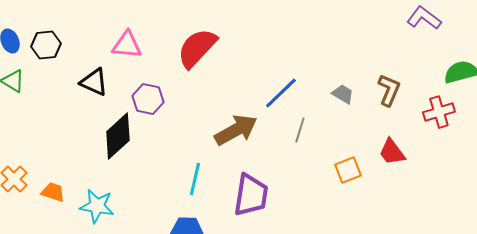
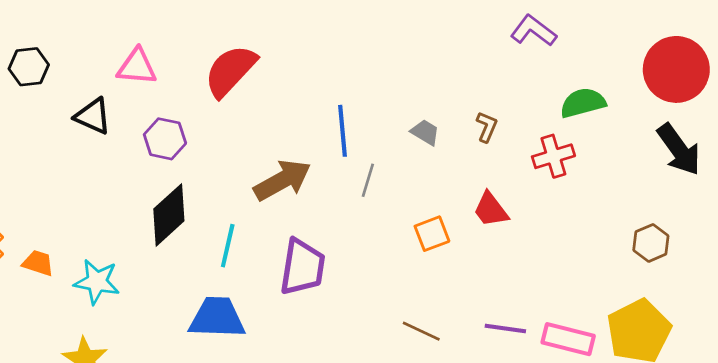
brown L-shape: (389, 90) -> (487, 127), size x0.7
blue line: (281, 93) -> (342, 131), turned -51
black diamond: (118, 136) -> (169, 215), moved

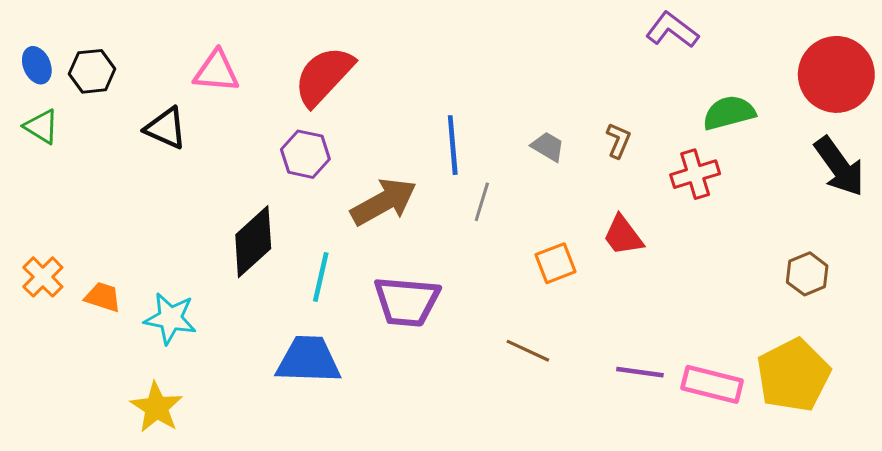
purple hexagon: (165, 139) -> (305, 154), moved
purple trapezoid: (302, 267) -> (407, 302), turned 86
brown line: (421, 331) -> (528, 351), moved

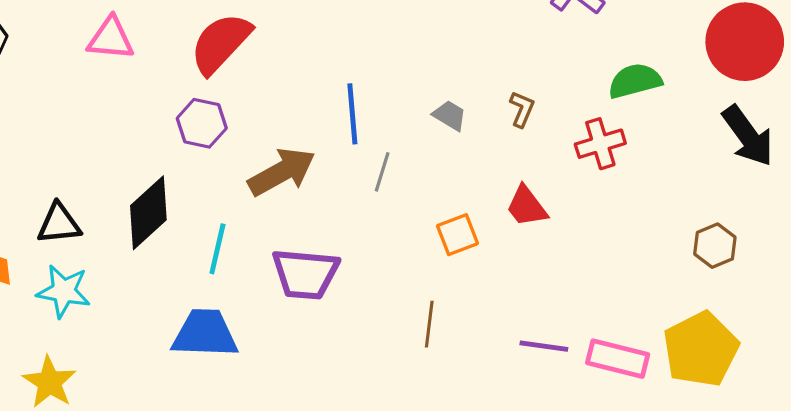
black triangle: (166, 128) -> (59, 224), moved, turned -30
brown line: (528, 351) -> (429, 324), turned 72

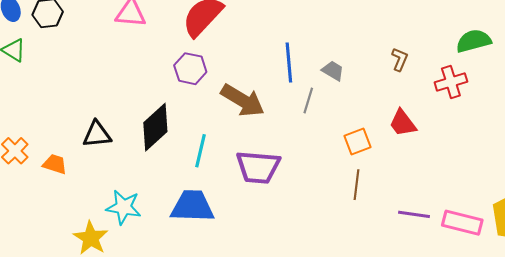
gray trapezoid: (450, 115) -> (333, 71), moved
brown arrow: (282, 172) -> (243, 100), turned 60
cyan star: (64, 291) -> (124, 207), moved
brown line: (429, 324) -> (357, 185), moved

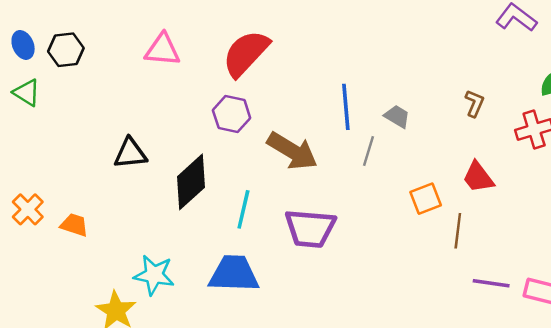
black triangle: (97, 134) -> (130, 153), moved
brown line: (357, 185) -> (458, 231), moved

